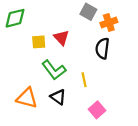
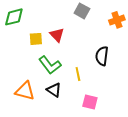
orange cross: (109, 23) -> (117, 20), moved
black semicircle: (102, 48) -> (102, 56), moved
pink square: (97, 110) -> (90, 102), turned -35

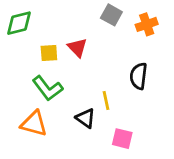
orange cross: (117, 20) -> (147, 24), moved
green L-shape: (50, 65) -> (48, 88), moved
black triangle: (54, 90) -> (86, 118), moved

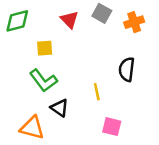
red triangle: (77, 48) -> (69, 20), moved
black triangle: (86, 118) -> (60, 108), moved
orange triangle: (34, 124) -> (32, 128), moved

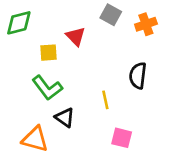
red triangle: (69, 20) -> (76, 36), moved

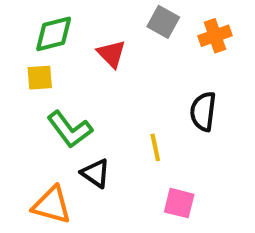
green diamond: (19, 23) -> (54, 34), moved
yellow square: (49, 53) -> (40, 78), moved

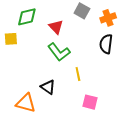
yellow square: (40, 78) -> (11, 39), moved
black semicircle: (203, 111) -> (106, 44), moved
green L-shape: (70, 129) -> (59, 52), moved

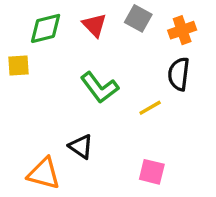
red triangle: (56, 27) -> (94, 25), moved
yellow line: (78, 74) -> (150, 108), moved, turned 72

